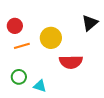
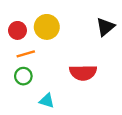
yellow circle: (51, 38) -> (47, 27), moved
green circle: (19, 77) -> (23, 76), moved

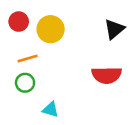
red circle: (18, 30) -> (19, 22), moved
red semicircle: (83, 73) -> (107, 75), moved

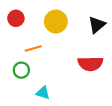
yellow circle: (51, 29) -> (56, 22), moved
orange line: (28, 59) -> (33, 49), moved

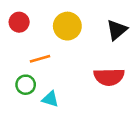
cyan triangle: (43, 93) -> (50, 99), moved

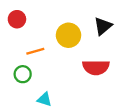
yellow circle: (67, 26) -> (69, 35), moved
cyan triangle: (50, 99) -> (44, 99), moved

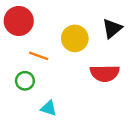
red circle: (17, 19) -> (19, 21), size x1.5
orange line: (35, 51) -> (39, 56), turned 36

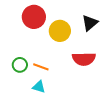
red circle: (19, 21) -> (34, 17), moved
orange line: (39, 56) -> (41, 67), moved

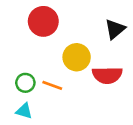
yellow circle: (60, 31) -> (77, 57), moved
cyan triangle: (39, 87) -> (24, 111), moved

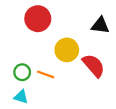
black triangle: (115, 29) -> (100, 25), turned 48
red semicircle: (107, 75) -> (94, 66), turned -130

